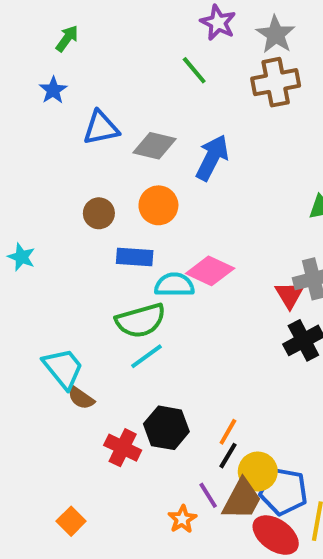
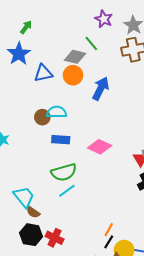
blue star: (53, 90) -> (19, 54), size x1.6
gray diamond: (154, 146) -> (75, 57), moved
orange circle: (158, 205) -> (73, 75), moved
cyan semicircle: (174, 285) -> (57, 112), moved
black hexagon: (166, 428) -> (31, 235), moved

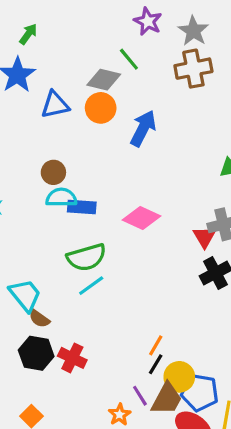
cyan semicircle: (57, 112) -> (61, 198), moved

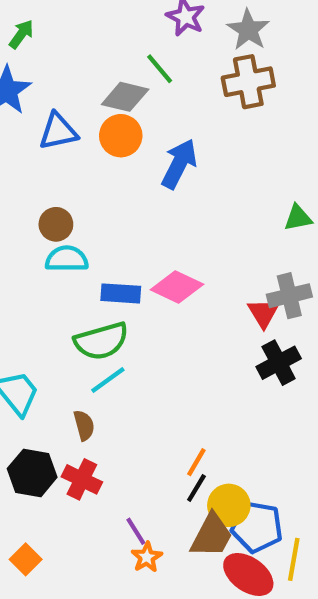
blue rectangle: (82, 207) -> (121, 293), moved
brown semicircle: (39, 319) -> (84, 425), moved, turned -140
purple line: (140, 396) -> (136, 531), moved

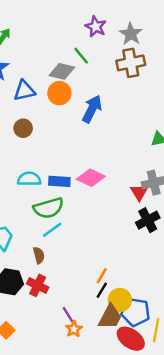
brown circle: (56, 224) -> (23, 128), moved
cyan semicircle: (67, 259) -> (29, 179), moved

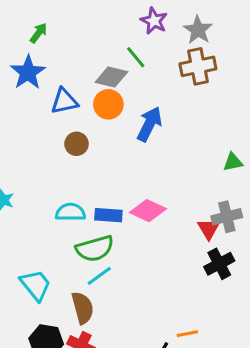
brown circle: (23, 128) -> (77, 144), moved
brown semicircle: (39, 255) -> (83, 308), size x1.5
orange line: (102, 276) -> (187, 334), moved, turned 49

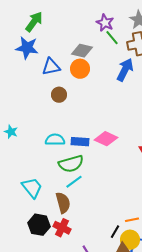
purple star: (154, 21) -> (105, 23), moved
green arrow: (39, 33) -> (34, 22), size x1.5
green line: (136, 57) -> (112, 38), moved
blue star: (28, 72) -> (27, 48), turned -30
blue arrow: (149, 124) -> (125, 70), moved

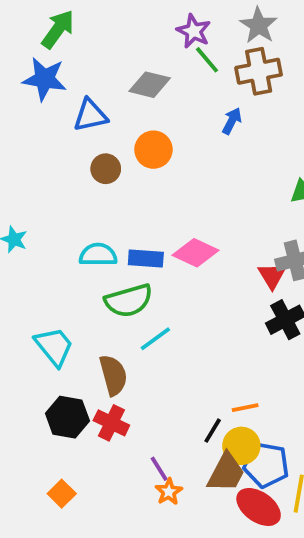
orange circle: (80, 69) -> (153, 150), moved
blue arrow: (125, 70) -> (232, 121), size x0.6
cyan line: (74, 182) -> (155, 339), moved

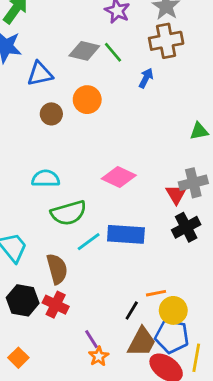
green line: (207, 60) -> (113, 52), moved
blue rectangle: (146, 259) -> (126, 234), moved, size x1.4
yellow circle: (241, 446) -> (173, 310), moved

